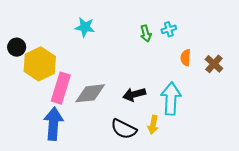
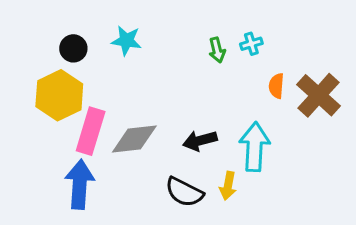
black circle: (17, 47) -> (73, 48), moved
brown cross: (214, 64) -> (319, 95), size x1.6

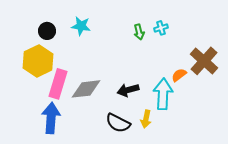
orange semicircle: (276, 86) -> (179, 75), moved, turned 49

